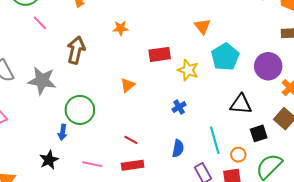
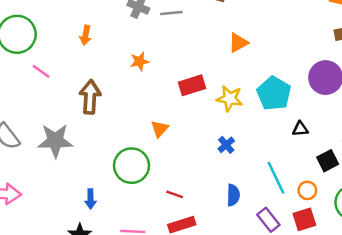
orange triangle: (203, 26) -> (238, 43), turned 48
cyan pentagon: (225, 57) -> (274, 93), moved
black triangle: (241, 104) -> (300, 129), size x0.6
green circle: (80, 110) -> (132, 166), moved

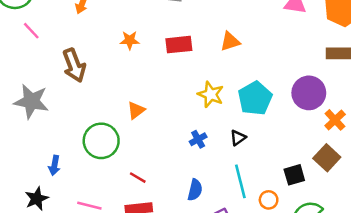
red rectangle: (192, 85) -> (179, 45), moved
brown arrow: (90, 97) -> (74, 65), turned 144
black triangle: (300, 129) -> (238, 138), moved, turned -42

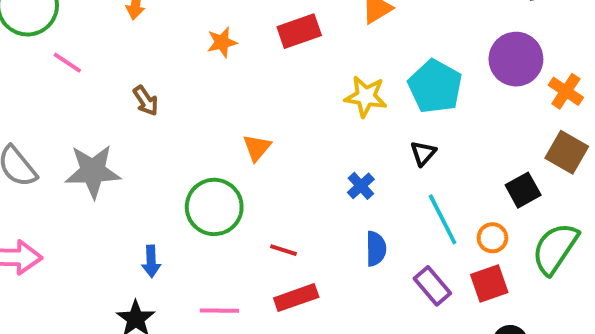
brown arrow: (74, 65) -> (146, 101), size x0.6
blue cross: (198, 139) -> (361, 186), moved

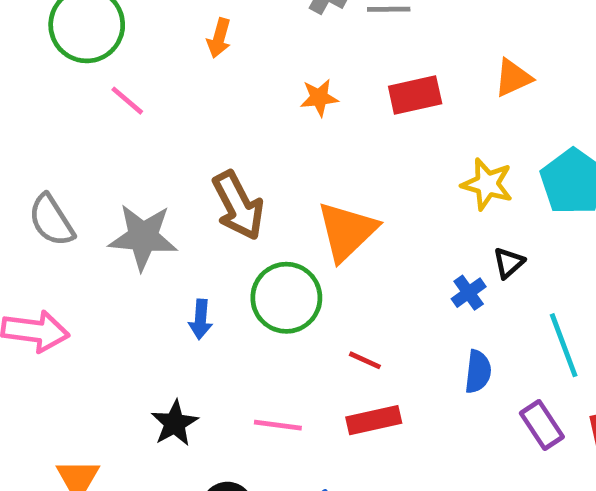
brown arrow: (146, 101) -> (238, 205), moved, size x1.8
orange triangle: (257, 148) -> (347, 231), size x1.8
black triangle: (423, 153) -> (509, 263), moved
blue arrow: (151, 261) -> (201, 319), moved

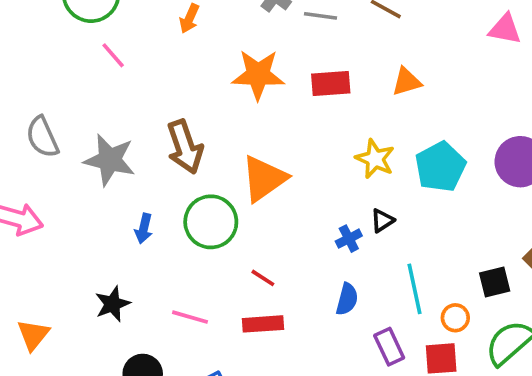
orange star: (319, 98) -> (258, 75), size x1.8

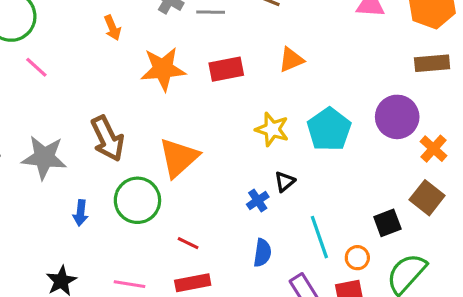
orange arrow: (189, 18) -> (112, 28), moved, turned -40

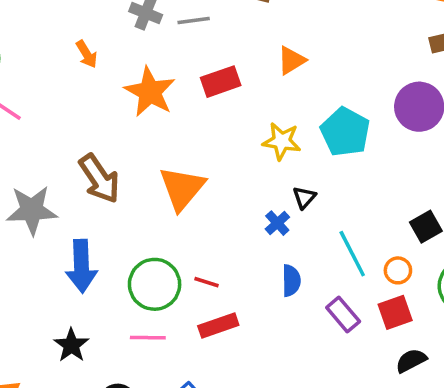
orange star: (163, 69) -> (150, 92), turned -30
green circle: (137, 200) -> (155, 284), moved
blue arrow: (80, 213) -> (81, 266), size x1.8

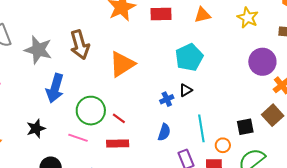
cyan pentagon: (345, 132) -> (189, 57), moved
yellow star: (282, 141) -> (248, 18), moved

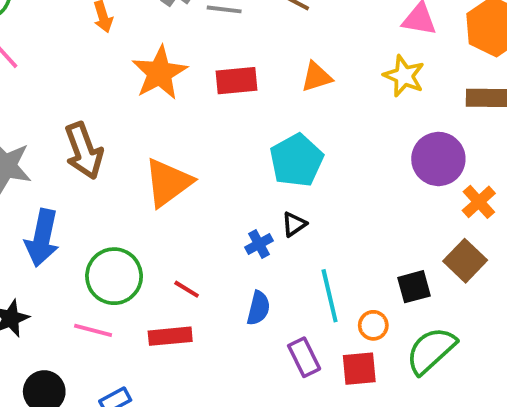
red line: (119, 118) -> (187, 289), moved

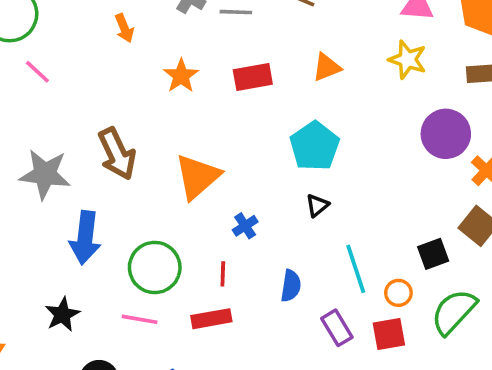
orange star: (160, 73) -> (181, 76), size x0.7
blue cross: (259, 244) -> (245, 226), moved
red line: (187, 289) -> (223, 274), turned 65

